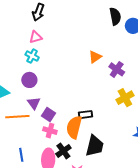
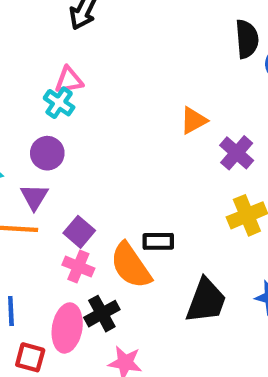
pink triangle: (36, 37) -> (69, 80), moved
purple triangle: (34, 103) -> (34, 197), moved
orange semicircle: (74, 127) -> (131, 266), turned -55
black trapezoid: (95, 146) -> (206, 301), moved

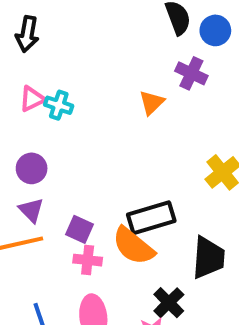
cyan cross: (59, 103) -> (59, 105), moved
purple cross: (237, 153) -> (191, 73), moved
black rectangle: (158, 241) -> (151, 218), size x1.6
black cross: (102, 314) -> (169, 303), moved

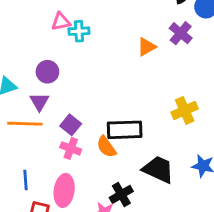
cyan cross: (59, 105) -> (79, 31), turned -36
orange semicircle: (133, 246) -> (106, 147), size x0.7
black trapezoid: (208, 258) -> (158, 169), turned -84

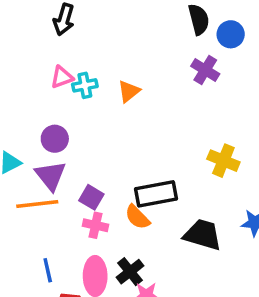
orange triangle: (147, 47) -> (129, 91), moved
purple triangle: (39, 102) -> (50, 176), size x1.4
yellow cross: (185, 110) -> (223, 161), turned -35
black cross: (121, 194) -> (130, 272), moved

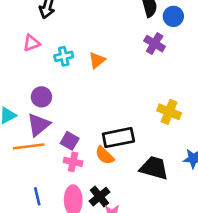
pink triangle: (62, 77) -> (31, 43), moved
purple triangle: (50, 176) -> (39, 125), turned 30

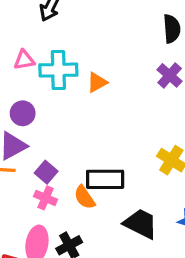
pink triangle: (31, 43) -> (24, 60), moved
cyan cross: (64, 56) -> (58, 70), size x1.6

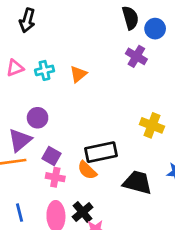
cyan cross: (58, 70) -> (45, 70), size x0.6
purple circle: (23, 113) -> (38, 118), moved

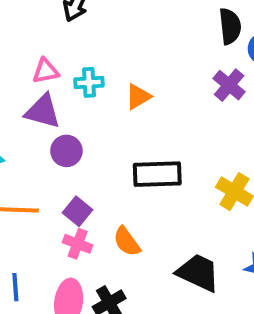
purple triangle: (20, 140) -> (43, 111), moved, turned 45
black rectangle: (101, 152) -> (157, 174), moved

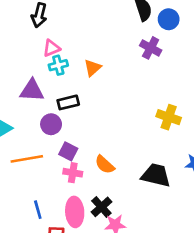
pink triangle: (46, 71) -> (51, 48), moved
purple circle: (66, 151) -> (51, 124), moved
black rectangle: (157, 174) -> (68, 102), moved, size x0.7

